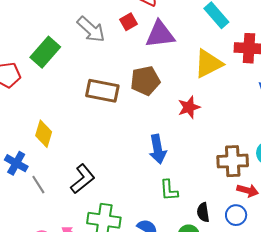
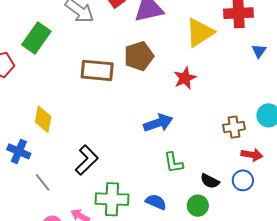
blue arrow: (158, 149) -> (158, 123), turned -92
brown cross: (233, 161) -> (234, 127), size x0.7
gray line: (38, 185) -> (43, 182), moved
black semicircle: (203, 212) -> (210, 181), turned -48

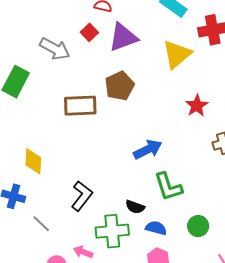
red star: (185, 78) -> (197, 106), moved
green L-shape: (174, 163) -> (168, 187), size x1.4
black semicircle: (210, 181) -> (135, 207), moved

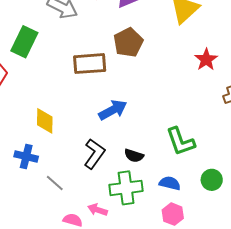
blue arrow: (148, 149) -> (113, 110), moved
black semicircle: (135, 207) -> (134, 156), moved

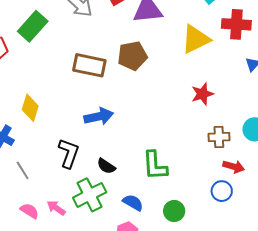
black L-shape: (94, 154) -> (69, 153), turned -32
green cross: (126, 188) -> (90, 195), turned -36

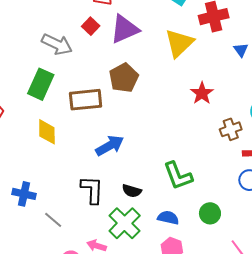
green rectangle: (33, 26) -> (41, 84), moved
yellow diamond: (30, 108) -> (47, 132), moved

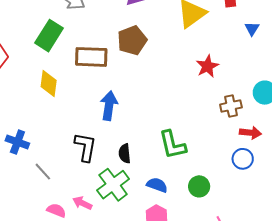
blue arrow: (110, 146) -> (109, 106), turned -60
black semicircle: (132, 191) -> (125, 153), turned 60

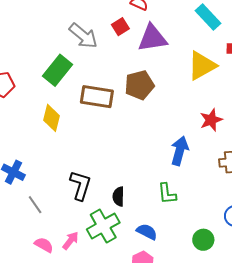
blue arrow: (109, 106) -> (180, 151), moved
green L-shape: (172, 145) -> (167, 194), size x0.7
green circle: (199, 186) -> (203, 240), moved
pink arrow: (82, 203) -> (70, 241), turned 96

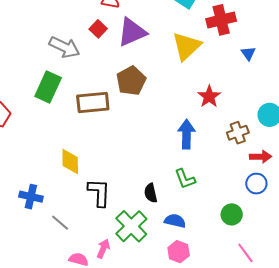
yellow diamond: (51, 118) -> (70, 161), moved
black semicircle: (118, 196) -> (151, 193), moved

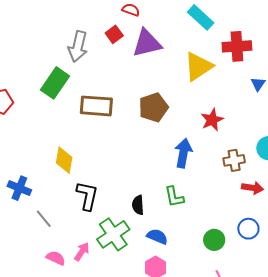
gray arrow: (64, 47) -> (78, 46), turned 68
brown pentagon: (131, 81) -> (153, 107), moved
blue circle: (256, 184) -> (248, 229), moved

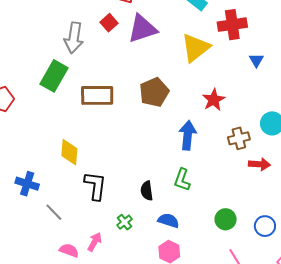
green L-shape: (174, 197) -> (182, 180), turned 35
blue circle: (248, 229) -> (265, 226), moved
green cross: (113, 234) -> (125, 222), size x0.5

